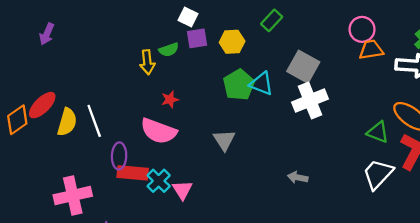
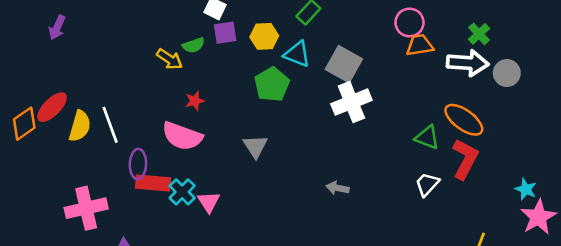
yellow arrow: (147, 62) -> (170, 59), turned -50
cyan triangle: (261, 84) -> (297, 54), moved
white trapezoid: (378, 174) -> (427, 184), size x0.7

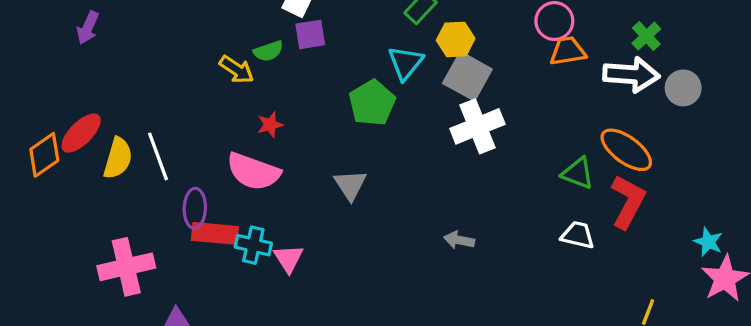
yellow hexagon: (264, 36) -> (456, 39), moved
cyan triangle: (297, 54) -> (406, 63), turned 48
white trapezoid: (427, 184) -> (578, 235), turned 60
cyan cross: (182, 192) -> (253, 245), turned -32

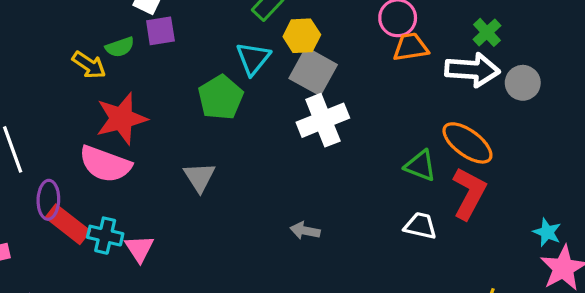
red star: (270, 125) -> (121, 119), size x2.0
red rectangle: (215, 233) -> (68, 224), turned 33

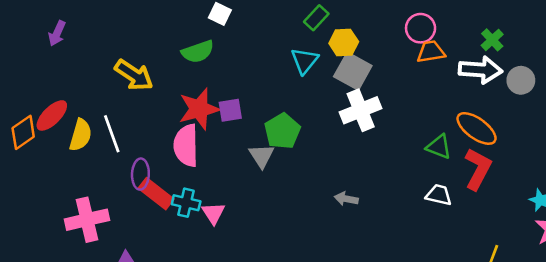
purple square: (160, 31) -> (230, 110), moved
green semicircle: (120, 47) -> (198, 52), size x1.4
yellow arrow: (89, 65) -> (134, 75), moved, size x1.4
green pentagon: (221, 97) -> (282, 131), moved
pink semicircle: (105, 164) -> (186, 145), turned 69

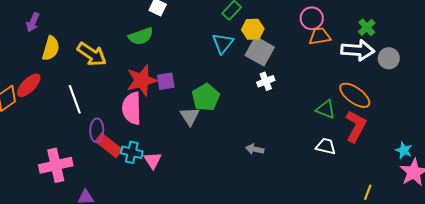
white cross: (361, 110) -> (266, 81), size x0.6
yellow semicircle: (80, 135) -> (51, 48), moved

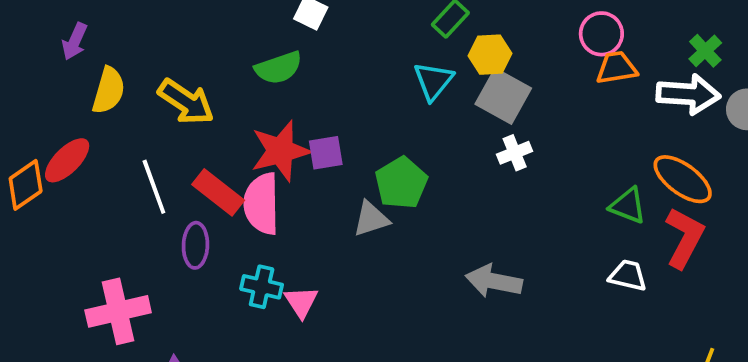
gray triangle: (190, 116) -> (371, 219), turned 45
red rectangle: (109, 145) -> (218, 192), moved
gray arrow: (255, 149) -> (494, 281), size x1.6

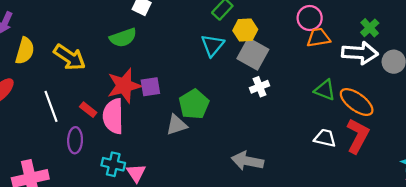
red rectangle: (218, 192) -> (88, 110), size x0.6
green triangle: (628, 206) -> (325, 90), moved
white trapezoid: (628, 275) -> (325, 138), moved

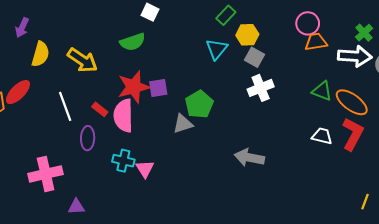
gray square: (253, 54) -> (254, 57), size x0.7
white cross: (259, 87) -> (261, 88), size x1.4

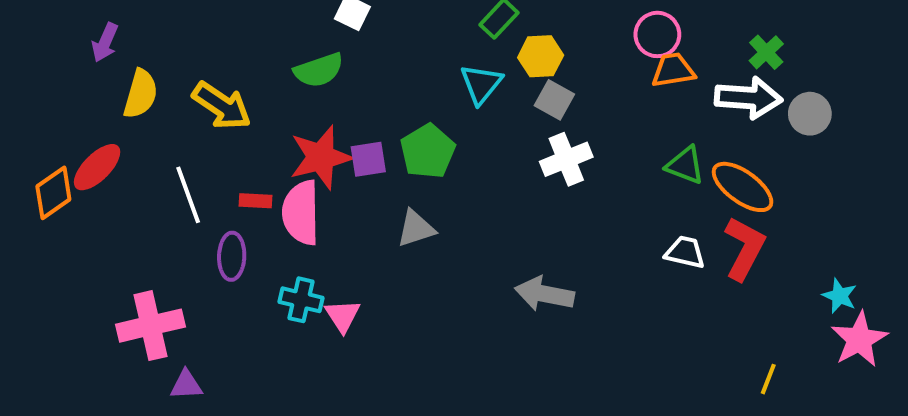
green pentagon: (199, 104) -> (428, 151), moved
red rectangle: (100, 109) -> (255, 201), turned -35
purple triangle: (76, 207) -> (186, 385), moved

